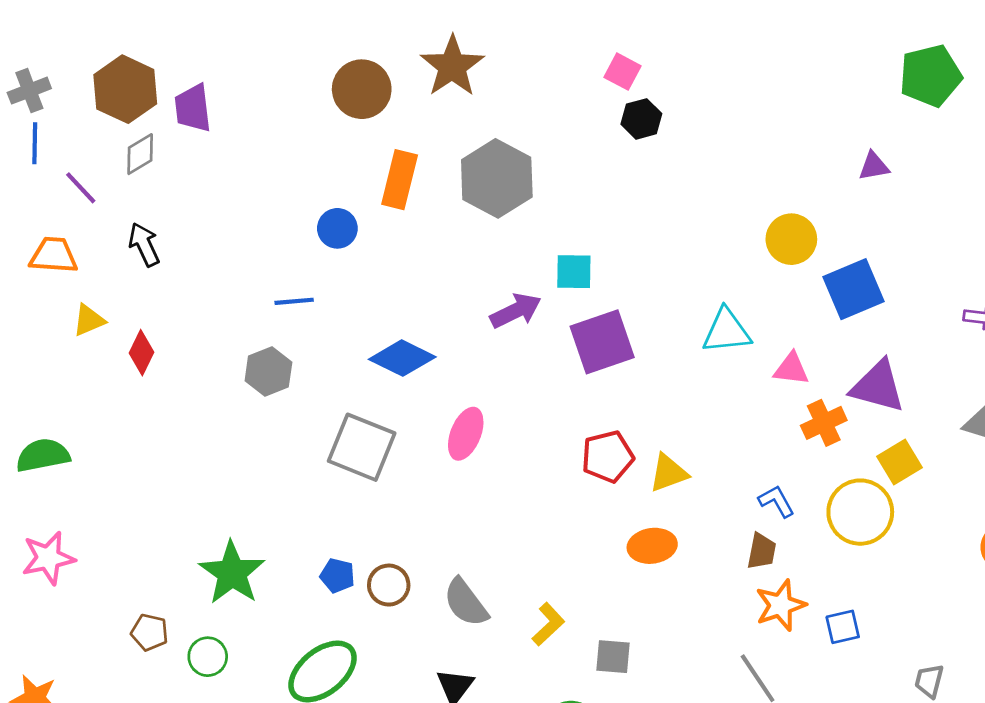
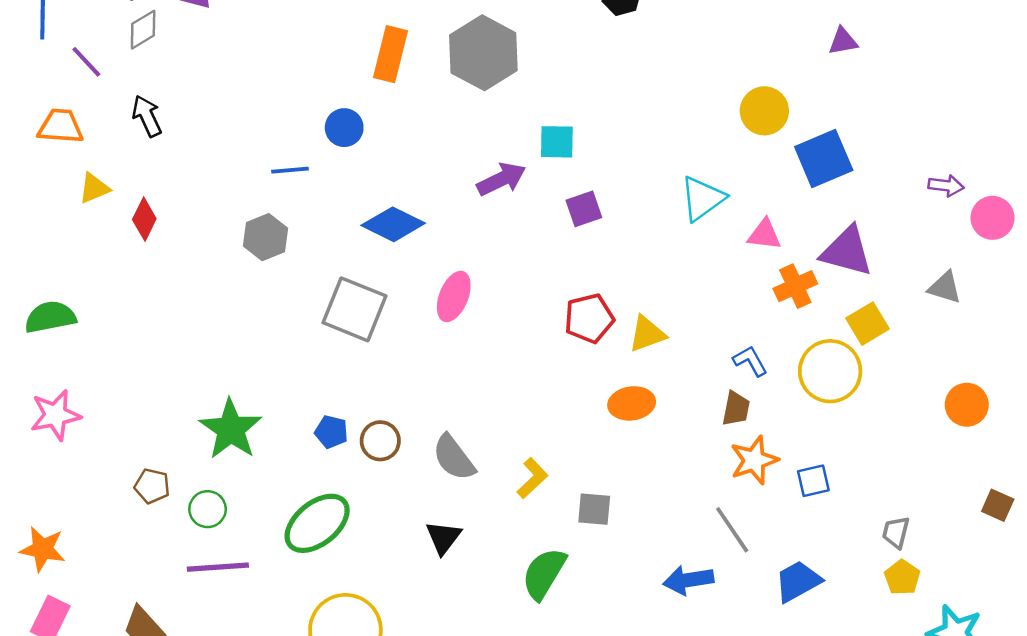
blue circle: (337, 228) -> (344, 128), moved
cyan triangle: (726, 331) -> (703, 198), turned -30
purple square: (602, 342) -> (584, 209), size x0.6

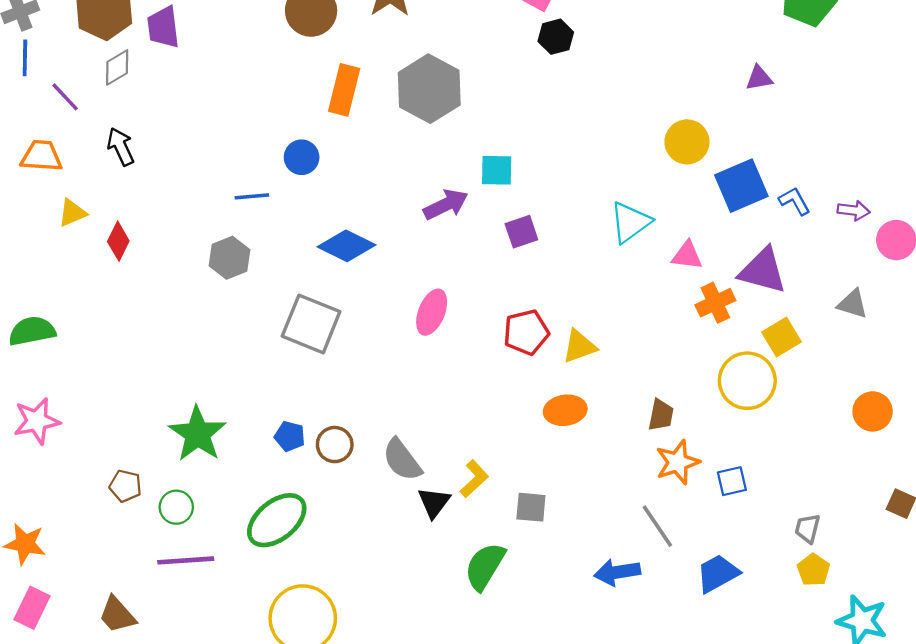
pink ellipse: (454, 296) -> (432, 312), moved
blue L-shape: (750, 361) -> (795, 201), moved
black triangle: (443, 537) -> (434, 502), moved

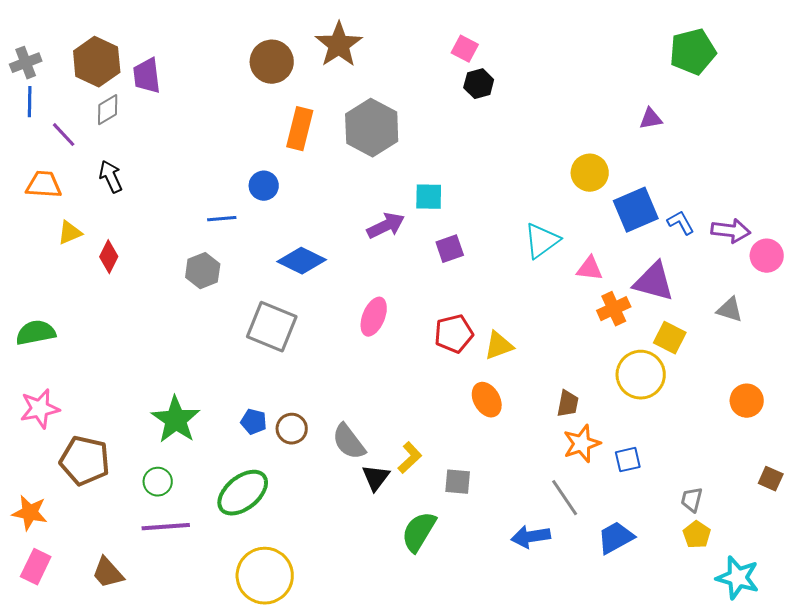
purple arrow: (854, 210) -> (731, 231), size x1.4
yellow square: (782, 337) -> (670, 338), turned -32
orange ellipse: (565, 410) -> (487, 400), turned 68
brown pentagon: (125, 486) -> (85, 461), moved, size x1.8

